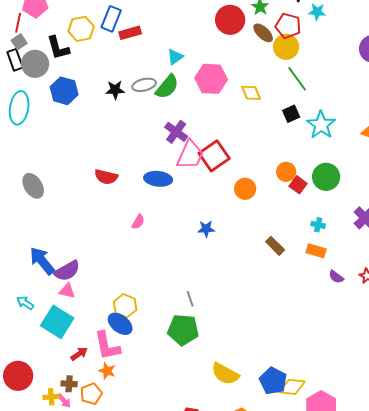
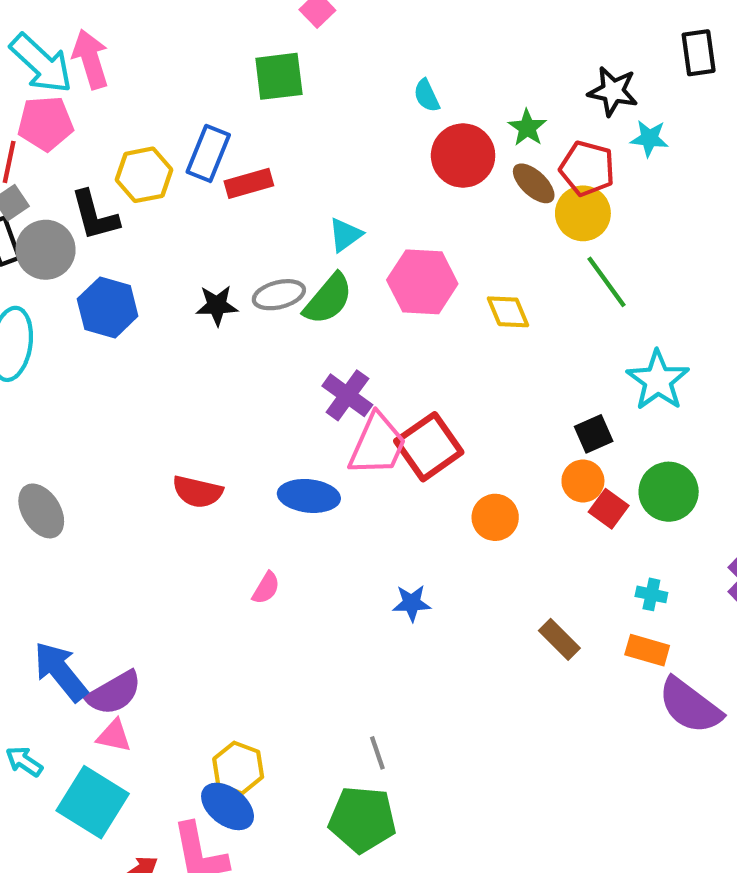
black square: (291, 114) -> (594, 434), moved
purple semicircle: (336, 277) -> (690, 706), size x2.0

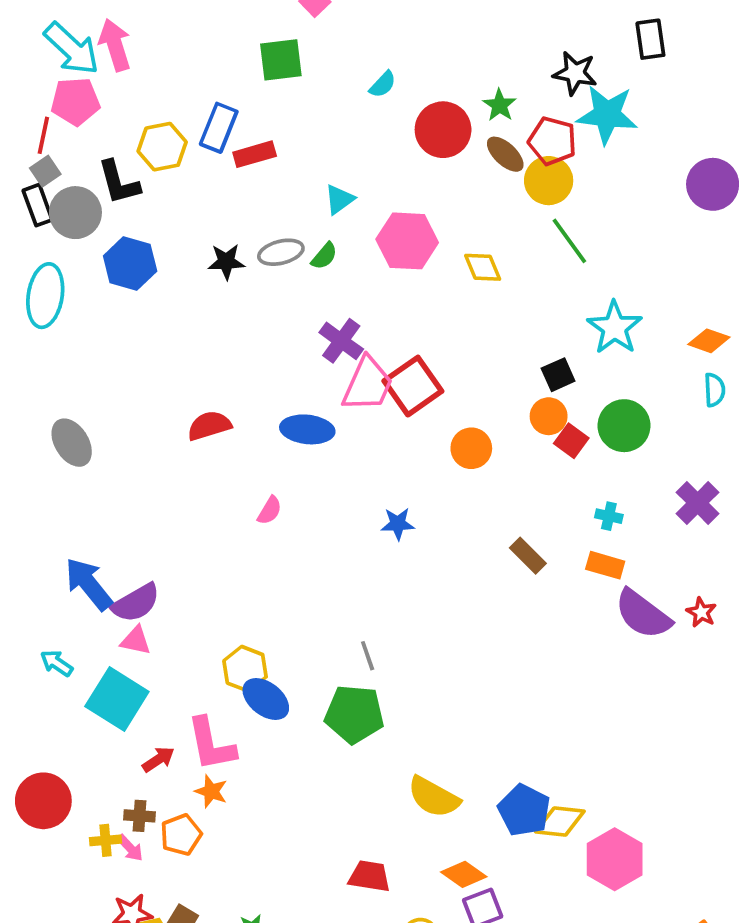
cyan semicircle: (427, 96) -> (383, 84), moved, turned -112
cyan star: (649, 138) -> (607, 115), size x1.8
green semicircle: (328, 299) -> (324, 256), size x0.6
red semicircle: (198, 492) -> (209, 426), turned 150
blue ellipse: (228, 806) -> (266, 699), moved

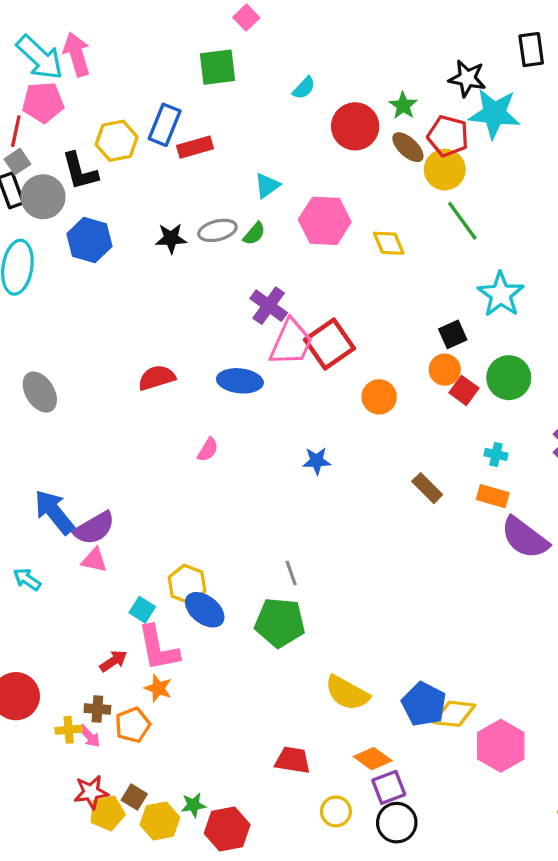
cyan square: (117, 699) -> (142, 610), moved, size x0.5

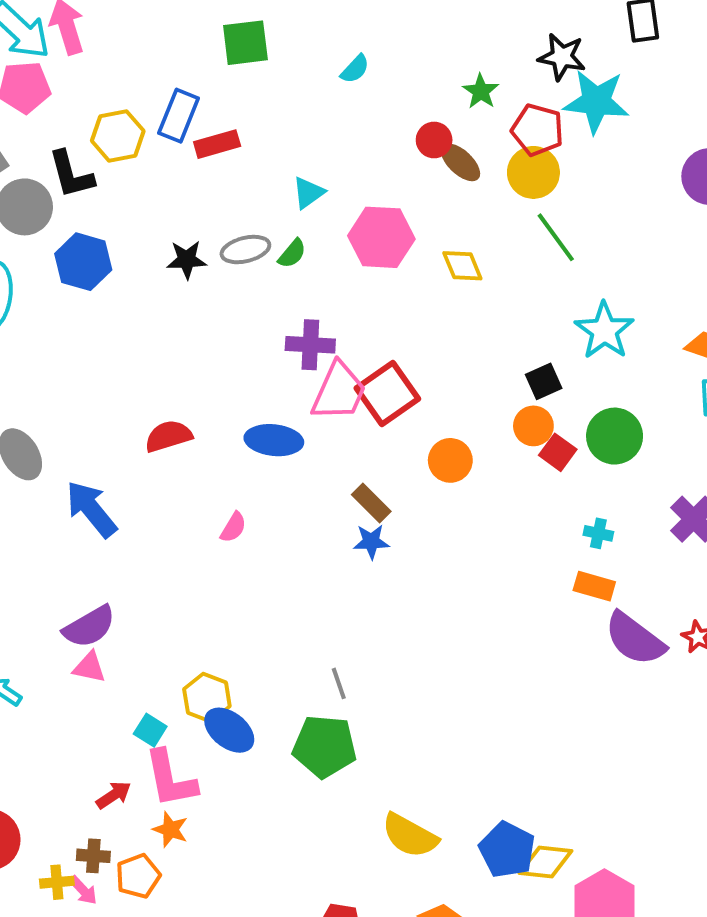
red circle: (355, 126) -> (434, 140), moved, size x0.6
brown ellipse: (408, 147) -> (460, 162), moved
purple cross: (269, 306) -> (310, 345), turned -33
brown rectangle: (427, 488) -> (371, 503), moved
blue arrow: (54, 512) -> (91, 509), moved

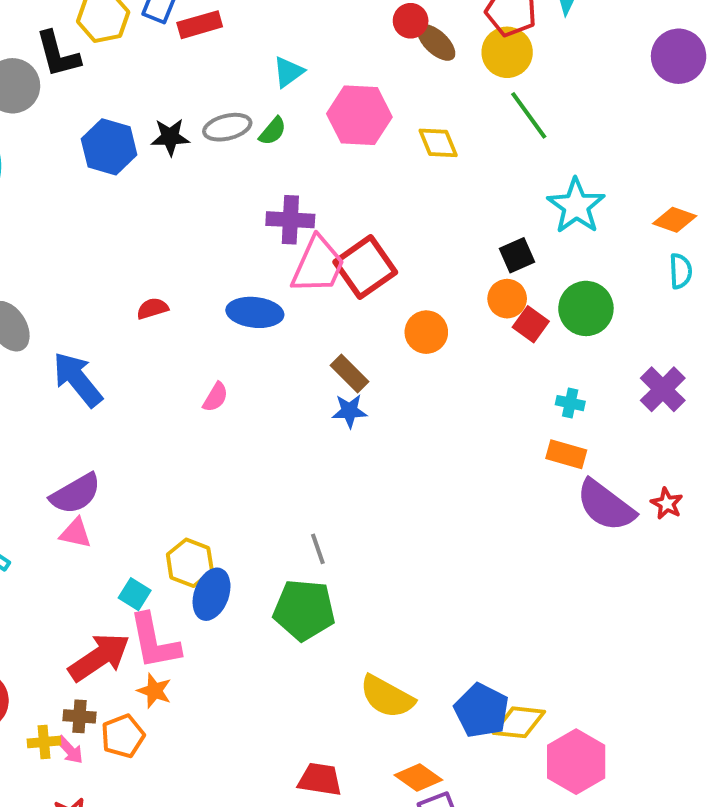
blue hexagon: (83, 262) -> (109, 147), moved
red semicircle: (168, 436) -> (152, 308), size x0.7
blue ellipse: (229, 730) -> (212, 594), turned 72
red arrow: (114, 795) -> (99, 657), size x1.8

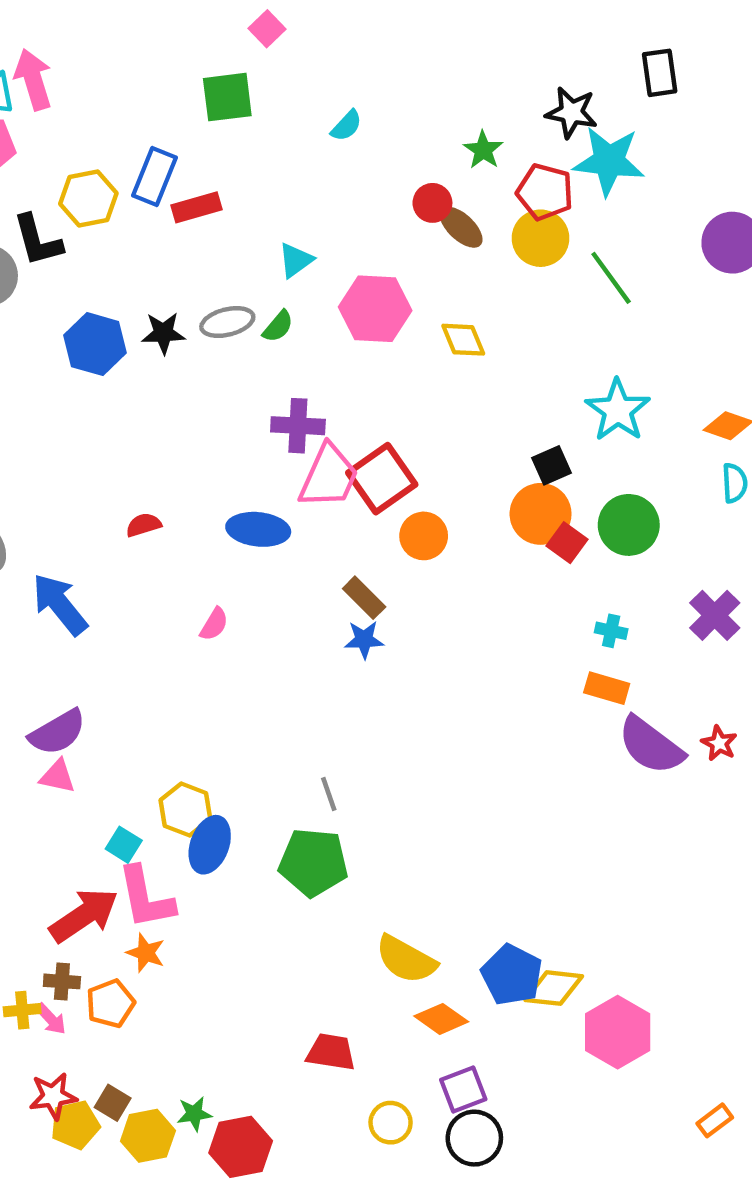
green line: (529, 115) -> (611, 278), moved
orange circle: (507, 299) -> (541, 514), size x1.4
orange circle: (426, 332) -> (424, 536), moved
orange diamond: (418, 777) -> (441, 1019), moved

